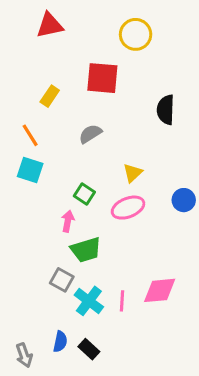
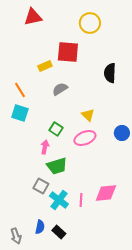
yellow rectangle: (50, 96) -> (45, 66), moved, turned 32
yellow triangle: (133, 173) -> (88, 115), turned -32

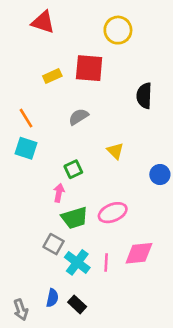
red triangle: (33, 17) -> (43, 22), turned 30
yellow rectangle: (45, 66) -> (52, 76), moved
green square: (56, 129) -> (73, 169), turned 32
pink ellipse: (85, 138) -> (113, 213), moved

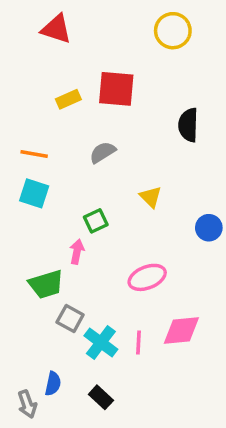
yellow circle: (118, 30) -> (173, 31), moved
orange line: (26, 118) -> (34, 154), turned -48
green trapezoid: (75, 218) -> (46, 284), moved
blue semicircle: (52, 298) -> (53, 384), moved

